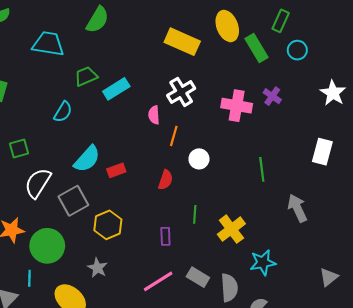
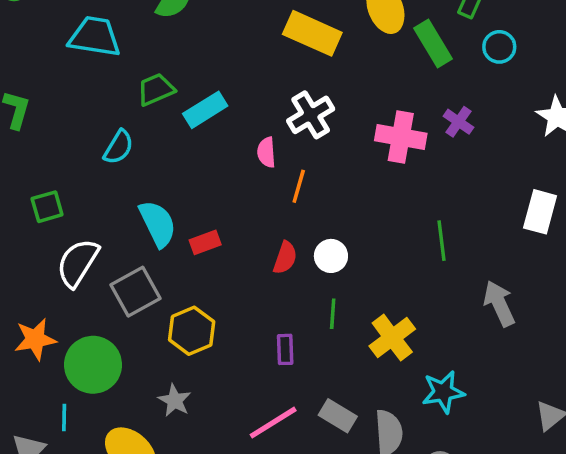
cyan semicircle: (87, 159) -> (158, 224), turned -68
white circle: (199, 159) -> (331, 256), moved

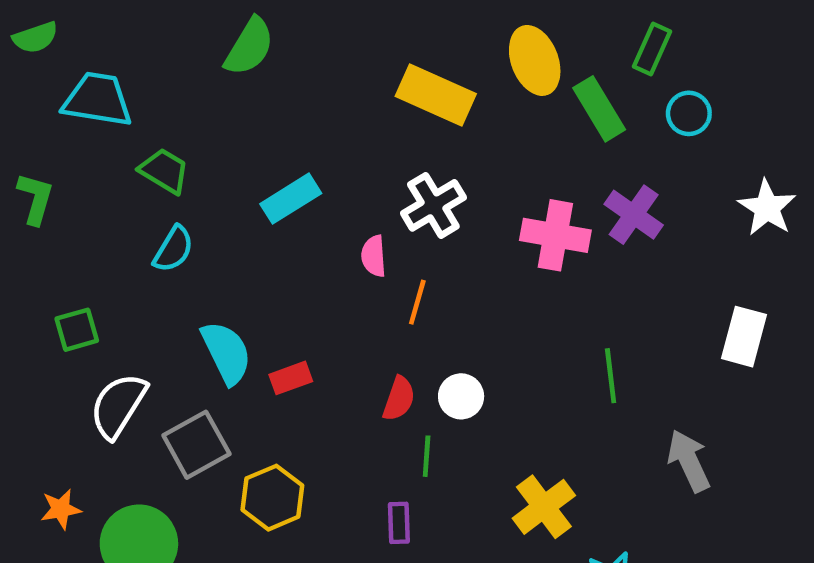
cyan trapezoid: (95, 37) -> (98, 100), moved
green trapezoid: (156, 89) -> (164, 171), moved, turned 54
purple cross: (458, 122) -> (634, 215), size x1.4
green line: (333, 314) -> (427, 456), moved
orange star: (35, 339) -> (61, 509), size x0.7

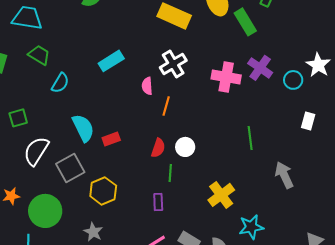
cyan circle: (689, 113) -> (293, 80), moved
green trapezoid: (164, 171) -> (39, 55), moved
white rectangle: (744, 337) -> (308, 121), size x0.7

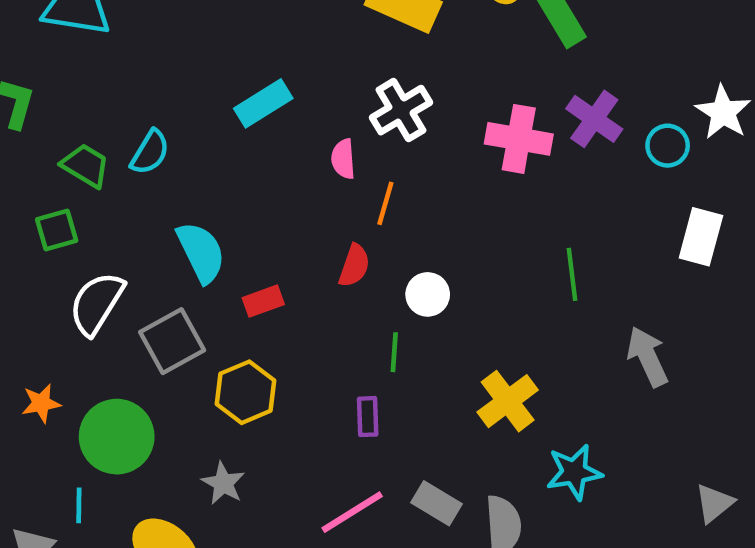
green trapezoid: (39, 55) -> (86, 166), moved
white rectangle: (308, 121) -> (701, 237), size x1.4
red rectangle: (111, 139) -> (263, 301), moved
red semicircle: (158, 148) -> (354, 266), moved

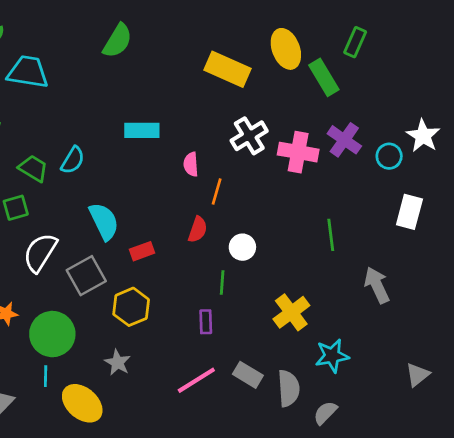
cyan rectangle: (263, 103) -> (142, 130), turned 32
white cross: (401, 110) -> (249, 136), moved
cyan line: (79, 505) -> (46, 376), moved

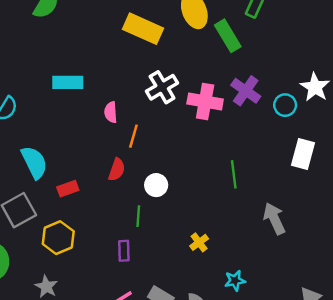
yellow cross: (291, 312) -> (199, 242), size x0.6
cyan star: (332, 356) -> (235, 281), size x0.7

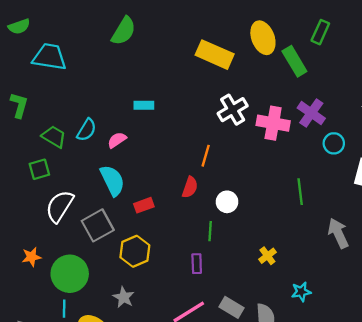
cyan rectangle: (68, 82) -> (144, 105), size x0.7
cyan circle: (285, 105) -> (334, 143), moved
pink semicircle: (111, 112) -> (117, 140), moved, turned 60

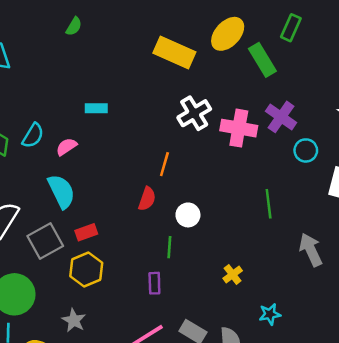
green semicircle: (124, 31) -> (74, 26), size x0.6
yellow ellipse: (263, 38) -> (228, 34), turned 64
red rectangle: (144, 205) -> (86, 232), moved

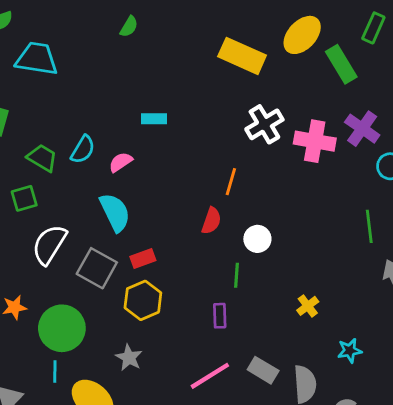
green line: (269, 204) -> (369, 226), moved
gray square: (45, 241) -> (97, 268), turned -32

